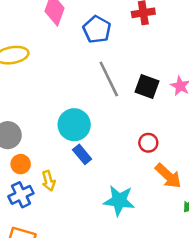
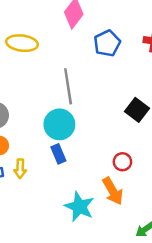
gray line: (109, 79) -> (68, 86), moved
orange arrow: (168, 176) -> (113, 191), moved

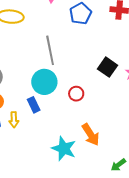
blue rectangle: (58, 154) -> (34, 105), moved
red circle: (122, 162) -> (76, 94), moved

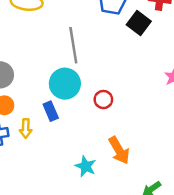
black square: (107, 67) -> (139, 23), moved
cyan star: (64, 149) -> (86, 166), size x0.7

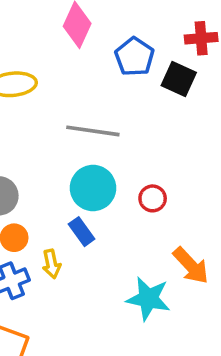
gray line: (73, 45) -> (93, 131), turned -60
cyan star: (86, 166) -> (148, 299), size x1.4

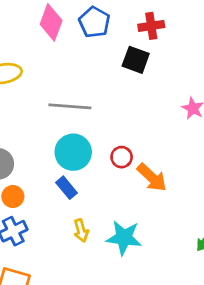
blue pentagon: (134, 57) -> (94, 22), moved
yellow arrow: (51, 264) -> (81, 231), moved
orange arrow: (191, 266) -> (152, 177), moved

